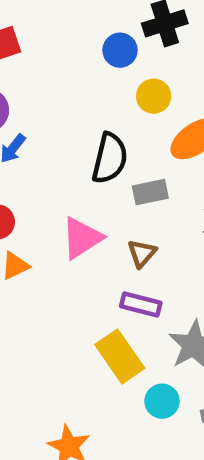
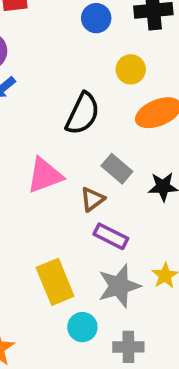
blue circle: (120, 50) -> (96, 18), moved
gray rectangle: (150, 192) -> (117, 169), moved, turned 40
purple rectangle: (141, 304) -> (111, 236), moved

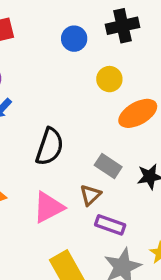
black semicircle: (83, 114) -> (50, 147), moved
pink triangle: (45, 175) -> (48, 207), moved

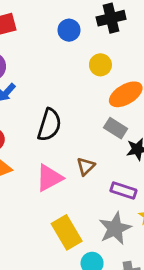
gray rectangle: (108, 166) -> (116, 128), moved
purple rectangle: (110, 225) -> (123, 191), moved

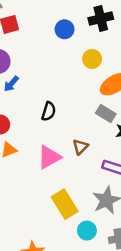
black semicircle: (49, 125) -> (49, 111), size x0.7

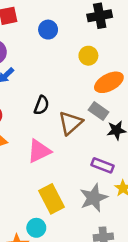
blue circle: (65, 29) -> (48, 30), moved
brown triangle: (80, 147) -> (70, 123), moved, size x1.5
cyan circle: (87, 231) -> (36, 228), moved

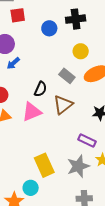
black cross: (100, 16) -> (76, 19), moved
gray rectangle: (99, 111) -> (67, 76), moved
pink triangle: (39, 151) -> (32, 112), moved

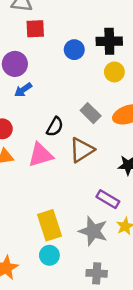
yellow circle: (81, 51) -> (114, 72), moved
gray star: (78, 166) -> (93, 231), turned 30
cyan circle: (31, 188) -> (49, 255), moved

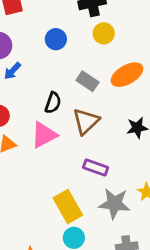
blue circle: (74, 50) -> (56, 39), moved
purple rectangle: (108, 199) -> (96, 168), moved

